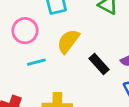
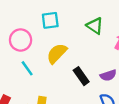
cyan line: (36, 62) -> (27, 68), turned 63

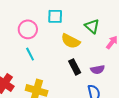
yellow semicircle: (57, 53) -> (71, 41), moved, turned -114

